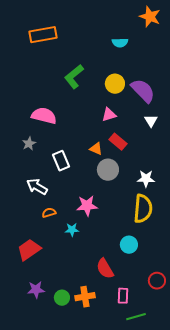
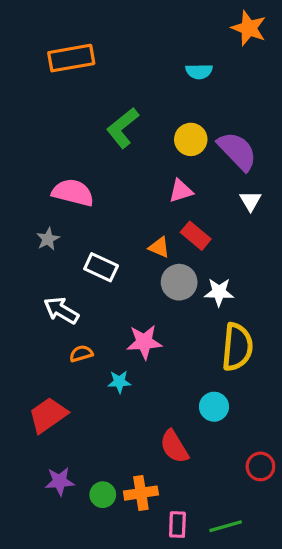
white rectangle: (61, 161) -> (101, 267), turned -42
white star: (146, 179) -> (219, 292), moved
pink rectangle: (123, 296) -> (177, 525), moved

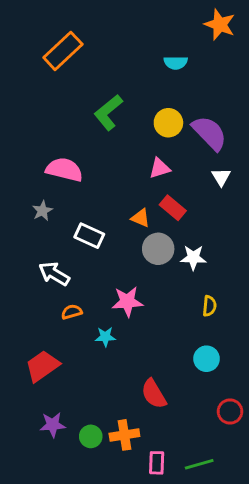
orange rectangle: (71, 58) -> (63, 51), turned -33
yellow semicircle: (237, 347) -> (209, 306), size x0.5
cyan circle: (214, 407) -> (207, 359), moved

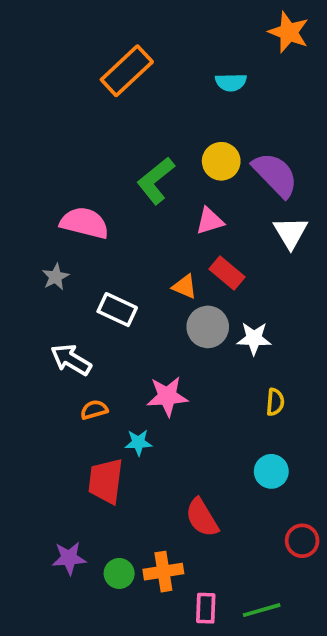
orange rectangle: (63, 51) -> (127, 71), moved
green L-shape: (108, 112) -> (156, 181), moved
white triangle: (221, 177) -> (291, 233), size x1.4
red trapezoid: (42, 366) -> (106, 481), moved, turned -48

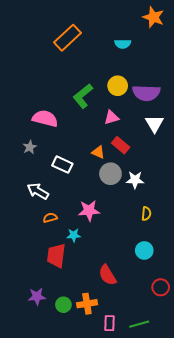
purple semicircle: (275, 175) -> (146, 93), turned 136

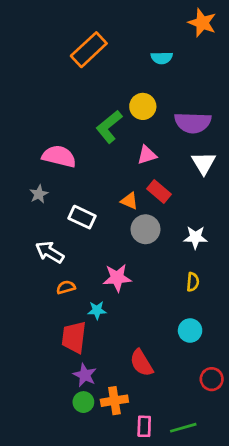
yellow circle: (118, 86) -> (143, 106), moved
white star: (135, 180) -> (195, 237), moved
purple star: (37, 297) -> (85, 375), moved, turned 30

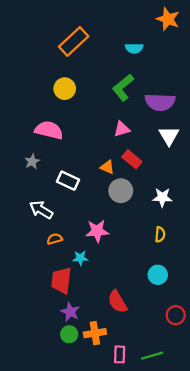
yellow circle: (143, 106) -> (65, 89), moved
green L-shape: (109, 127) -> (123, 87), moved

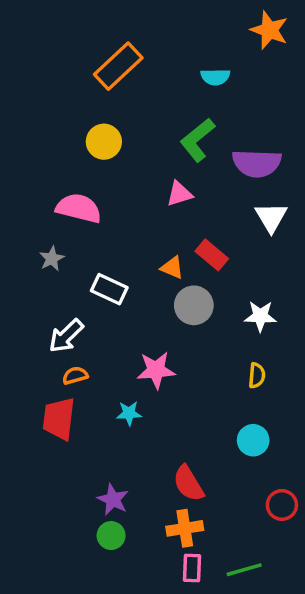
pink triangle: (122, 129) -> (179, 194), moved
white arrow: (41, 210) -> (66, 336), turned -75
orange semicircle: (55, 239) -> (75, 375), moved
red trapezoid: (61, 280) -> (59, 419), moved
orange cross: (95, 333) -> (185, 528), moved

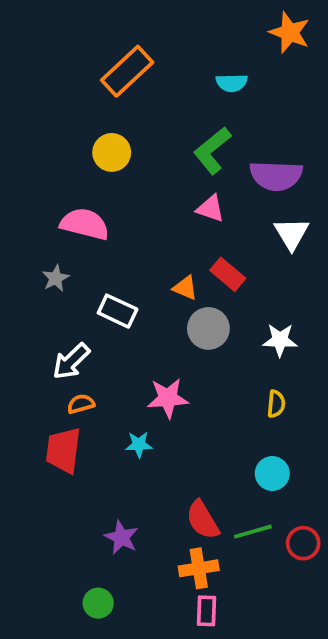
pink triangle: (179, 194) -> (210, 209), moved, turned 36
green circle: (111, 536) -> (98, 603), moved
green line: (244, 570) -> (253, 532), moved

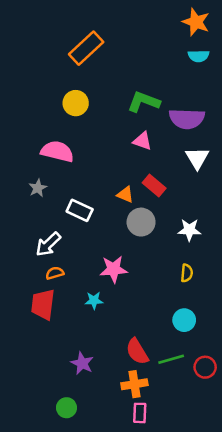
cyan semicircle: (232, 83) -> (199, 56), moved
green L-shape: (212, 151) -> (144, 102), turned 60

